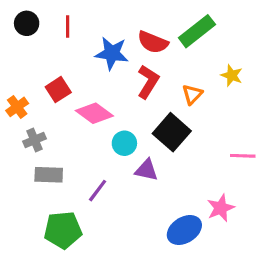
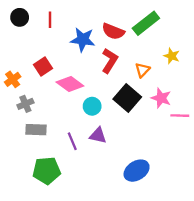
purple triangle: (146, 170) -> (98, 135), moved
purple line: (98, 191) -> (72, 141), turned -60
pink star: (221, 208) -> (161, 98), moved, turned -30

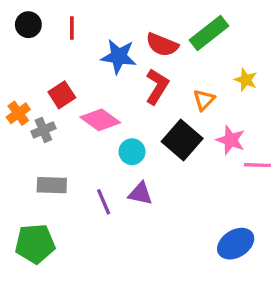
gray cross: (25, 104) -> (43, 130), moved
green pentagon: (47, 171) -> (35, 244), moved
blue ellipse: (137, 171) -> (236, 244), moved

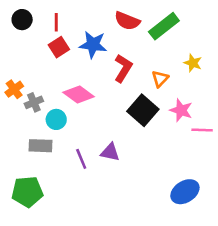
red semicircle: (162, 45) -> (127, 21), moved
red square: (62, 95) -> (59, 47), moved
cyan circle: (132, 152) -> (56, 119), moved

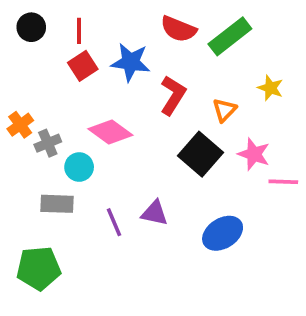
blue ellipse: (185, 192) -> (223, 233), moved

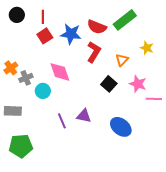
red semicircle: (178, 29) -> (97, 27), moved
pink diamond: (110, 132) -> (60, 72), turned 35
black square: (201, 154) -> (109, 84), size x0.7
gray rectangle: (57, 204) -> (13, 111), moved
blue ellipse: (223, 233) -> (121, 127), turned 70

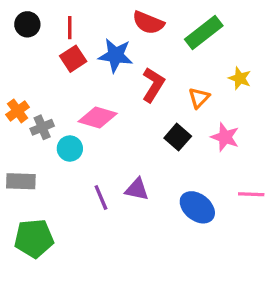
red semicircle: (97, 27) -> (148, 23), moved
pink diamond: (60, 72) -> (98, 117), turned -55
pink line: (154, 99) -> (251, 194), moved

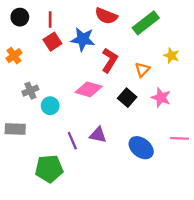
orange cross: (18, 111) -> (14, 56), moved
pink diamond: (98, 117) -> (89, 89), moved
green pentagon: (34, 238) -> (49, 169), moved

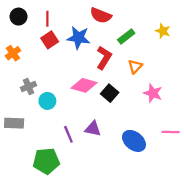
green rectangle: (146, 23) -> (126, 37), moved, size x0.7
yellow star: (171, 56) -> (163, 31), moved
black square: (127, 98) -> (110, 93), moved

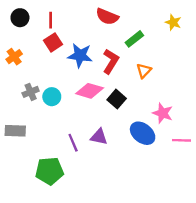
yellow star: (163, 31) -> (173, 22), moved
blue star: (78, 38) -> (80, 55), moved
pink star: (153, 93) -> (163, 113), moved
cyan circle: (47, 101) -> (52, 97), moved
blue ellipse: (134, 141) -> (143, 133), moved

